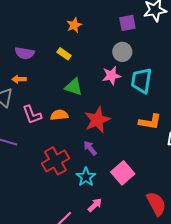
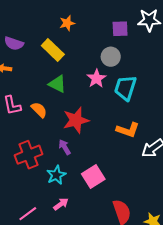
yellow rectangle: (64, 54) -> (53, 50), size x1.6
pink star: (111, 76) -> (96, 78), turned -30
orange semicircle: (59, 115) -> (39, 110), turned 42

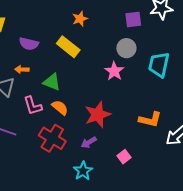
green triangle: (57, 84) -> (52, 82), moved
cyan trapezoid: (125, 88) -> (159, 65), moved
purple arrow: (65, 147) -> (89, 142), turned -84
red cross: (29, 155) -> (52, 138), moved, turned -32
pink square: (93, 176) -> (124, 157), moved, size x0.6

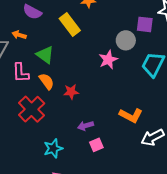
purple square: (133, 20) -> (145, 24), moved
red star: (98, 115) -> (71, 92), moved, size x0.6
purple arrow: (89, 142) -> (86, 126), moved

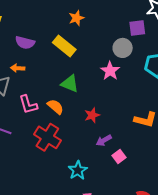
green triangle: (45, 55) -> (70, 84), moved
red star: (71, 92) -> (92, 115), moved

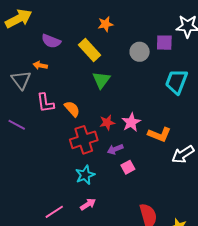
gray circle: (123, 48) -> (140, 52), moved
pink star: (110, 71) -> (131, 122), moved
green triangle: (70, 84) -> (101, 80), moved, turned 36
red cross: (47, 137) -> (84, 140), moved, turned 32

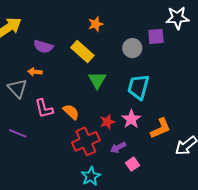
cyan trapezoid: (176, 82) -> (138, 87), moved
orange L-shape: (159, 134) -> (161, 128), turned -40

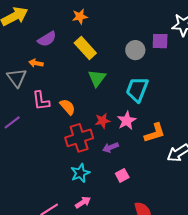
orange star: (96, 24) -> (80, 17), moved
purple semicircle: (43, 47) -> (47, 39), turned -54
purple line: (18, 133) -> (12, 122), turned -66
pink square: (133, 164) -> (122, 175), moved

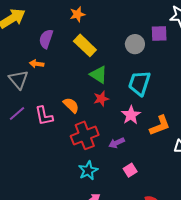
purple semicircle: (47, 39) -> (46, 39), turned 144
green triangle: (97, 78) -> (99, 75), turned -30
pink L-shape: (41, 101) -> (44, 116), moved
red star: (103, 121) -> (101, 99), moved
purple line: (12, 122) -> (17, 113), moved

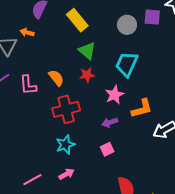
purple arrow: (117, 143) -> (110, 122), moved

